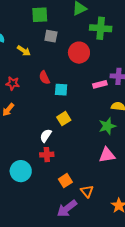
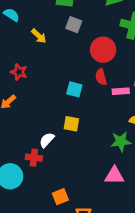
red semicircle: (44, 78) -> (101, 77), moved
yellow square: (64, 119) -> (71, 124), turned 32
red cross: (47, 155) -> (34, 158), moved

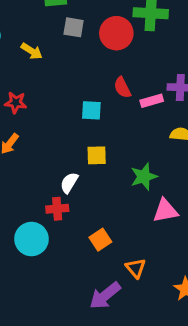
red circle: (103, 50) -> (116, 33), moved
green star: (121, 142) -> (144, 177), moved
orange square: (60, 197) -> (100, 240), moved

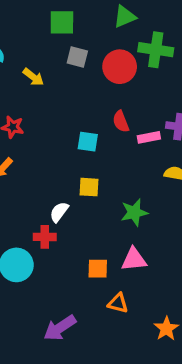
pink triangle: (165, 211) -> (134, 259), moved
orange square: (100, 240) -> (98, 269), moved, turned 30
orange triangle: (136, 268) -> (118, 303), turned -40
purple arrow: (105, 296) -> (60, 328), moved

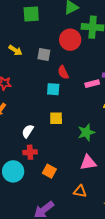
gray square: (77, 57) -> (44, 54), moved
red semicircle: (121, 122) -> (63, 72), moved
white semicircle: (59, 212) -> (28, 131), moved
orange square: (98, 269) -> (49, 171), moved, turned 32

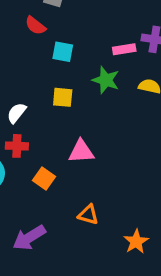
red semicircle: (63, 72) -> (35, 26), moved, turned -32
green star: (86, 132) -> (106, 80), moved, turned 30
pink triangle: (88, 163) -> (81, 151), moved

